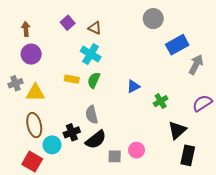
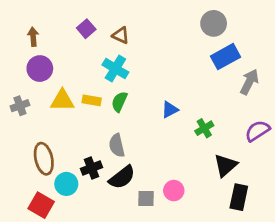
gray circle: (153, 19) -> (214, 23), moved
yellow triangle: (35, 93) -> (62, 100), moved

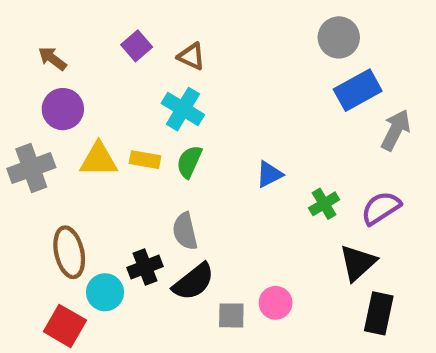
brown arrow: (33, 37) -> (52, 59), turned -48
gray cross: (20, 106) -> (31, 168), size x1.5
purple semicircle: (257, 131) -> (381, 208), moved

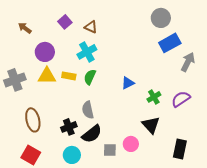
purple circle: (63, 109) -> (45, 52), moved
cyan cross: (183, 109) -> (87, 52), turned 30
black triangle: (358, 263) -> (151, 125), moved, turned -30
cyan circle: (105, 292) -> (72, 155), moved

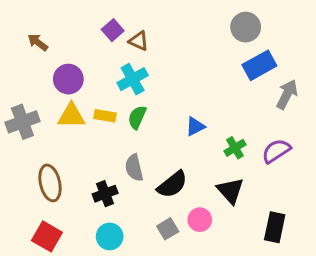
purple square: (65, 22) -> (113, 30), moved
black semicircle: (92, 134) -> (172, 185), moved
gray square: (110, 150) -> (168, 229), turned -32

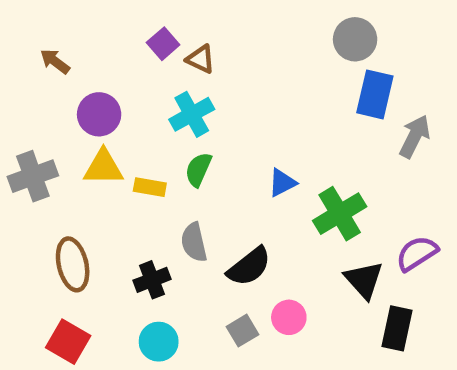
blue rectangle: (259, 65) -> (375, 94), turned -48
yellow rectangle: (105, 116) -> (150, 187), moved
green cross: (235, 148) -> (340, 214), size x1.6
purple semicircle: (276, 151) -> (417, 253), moved
black triangle: (230, 191) -> (364, 280), moved

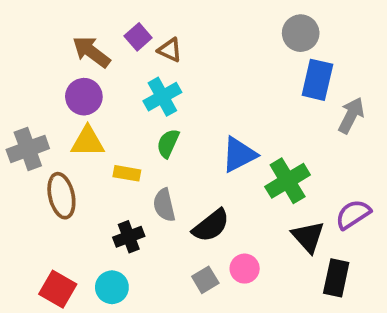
brown arrow: (55, 61) -> (91, 52), moved, size x1.5
blue triangle: (282, 183) -> (239, 155), size x1.5
yellow rectangle: (150, 187) -> (127, 173), moved
brown ellipse: (73, 264) -> (61, 196), moved
cyan circle: (159, 342) -> (112, 287), moved

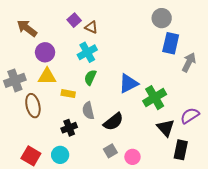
brown arrow: (91, 52) -> (27, 28), moved
pink circle: (245, 269) -> (132, 157), moved

